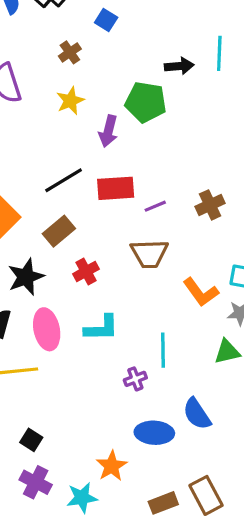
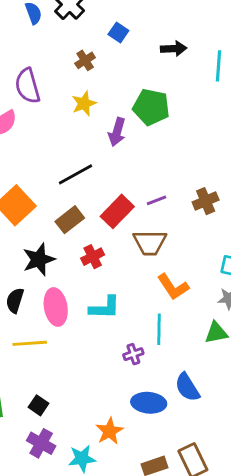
black arrow: (179, 66) -> (174, 49), moved
red rectangle: (116, 188) -> (117, 211), moved, turned -44
orange L-shape: (201, 292) -> (173, 287), moved

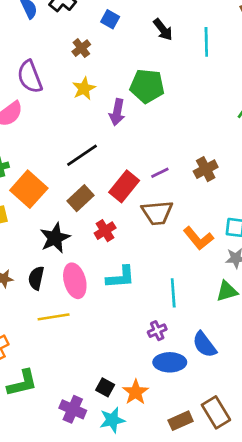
black arrow: (174, 49) -> (163, 30), turned 60
orange L-shape: (173, 287) -> (198, 238), moved
purple cross: (133, 354) -> (157, 331), moved
black square: (39, 405) -> (105, 387), moved

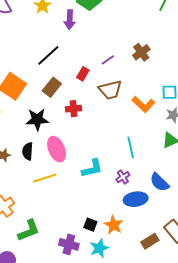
red rectangle: (124, 186) -> (83, 74), size x0.6
red cross: (105, 231) -> (73, 109), turned 35
black star: (55, 238) -> (37, 119), turned 30
cyan L-shape: (121, 277) -> (92, 168), moved

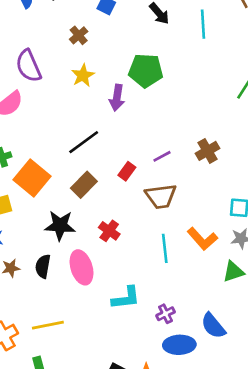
orange L-shape: (143, 104) -> (202, 239), moved
red cross: (73, 109) -> (109, 231), moved, turned 35
cyan line: (131, 147) -> (165, 248), moved
yellow line: (45, 178) -> (48, 325), moved

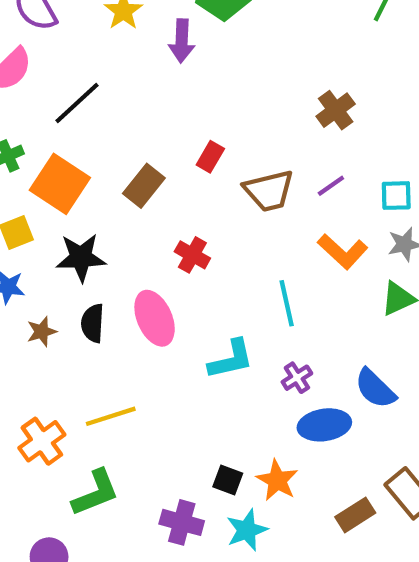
black line: (84, 142) -> (77, 103), moved
purple line: (162, 156) -> (331, 186), moved
black star: (60, 225) -> (81, 257), moved
cyan line: (165, 248) -> (287, 303), moved

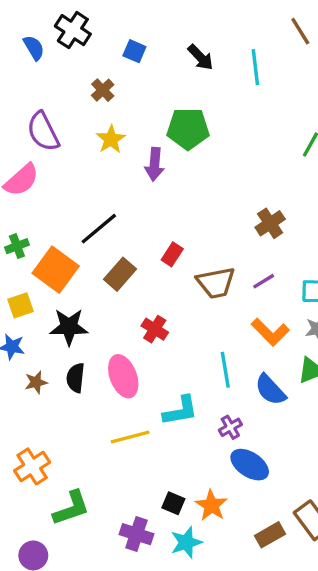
black line: (77, 103) -> (99, 229), moved
blue semicircle: (375, 389) -> (270, 390), moved
yellow line: (111, 416) -> (130, 437), moved
blue ellipse: (324, 425) -> (250, 465), turned 39

